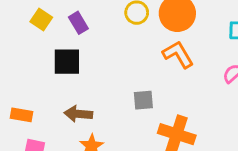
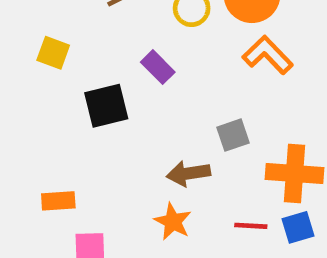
purple rectangle: (78, 23) -> (158, 67), moved
brown arrow: (78, 114) -> (188, 173), moved

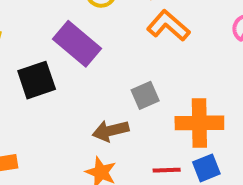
purple rectangle: (158, 67) -> (77, 44), size x1.6

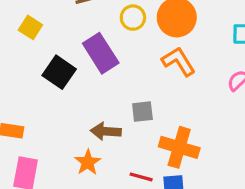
black square: (37, 80) -> (59, 72), turned 36

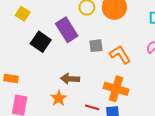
orange L-shape: (179, 61) -> (120, 55), moved
gray square: (142, 112) -> (96, 46), moved

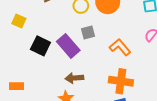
purple rectangle: (67, 30) -> (68, 46), moved
gray square: (96, 46) -> (88, 33), moved

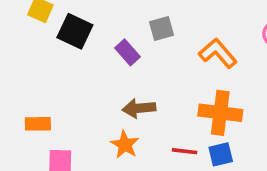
black square: (40, 46) -> (75, 31), moved
purple rectangle: (68, 46) -> (127, 52), size x0.6

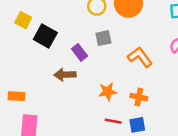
brown arrow: (139, 108) -> (65, 75), moved
orange cross: (220, 113) -> (139, 97), size x0.6
orange star: (125, 145) -> (108, 92), moved, turned 30

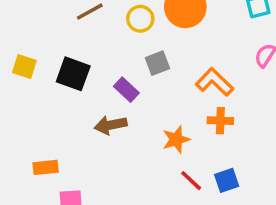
yellow square: (23, 20) -> (24, 66), moved
orange cross: (139, 97) -> (220, 121), moved
red line: (113, 121) -> (191, 181), turned 42

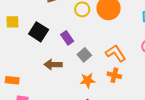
gray square: (157, 63) -> (84, 55), moved, turned -32
yellow square: (24, 66) -> (12, 22), turned -32
purple rectangle: (126, 90) -> (67, 38), moved

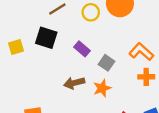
black square: (39, 32) -> (46, 38), moved
orange star: (88, 80) -> (102, 88), moved

